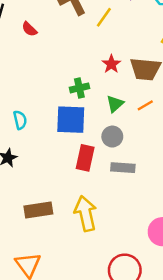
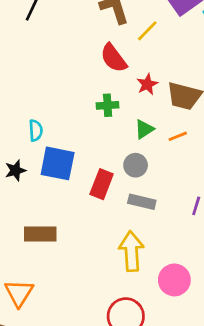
red semicircle: (29, 29) -> (114, 58), moved, size x1.6
blue square: (71, 120) -> (58, 163), moved
yellow arrow: (86, 213) -> (131, 251), moved

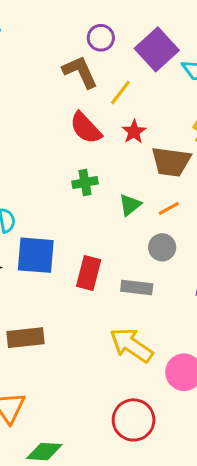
red star: (147, 84) -> (134, 132), moved
gray circle: (136, 165) -> (162, 247), moved
yellow arrow: (131, 251) -> (131, 345), turned -45

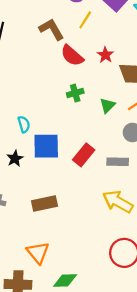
brown L-shape: (80, 72) -> (51, 29), moved
yellow line: (120, 93) -> (85, 20), moved
red rectangle: (89, 273) -> (84, 155), turned 30

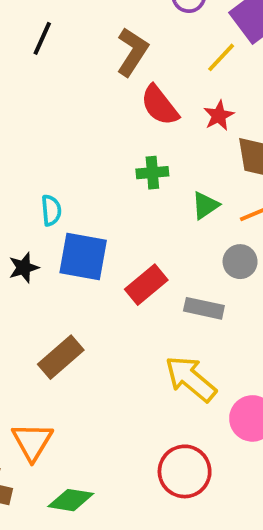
yellow line: (85, 20) -> (221, 57), moved
brown L-shape: (51, 29) -> (132, 52), turned 52
brown rectangle: (45, 203) -> (61, 357), turned -40

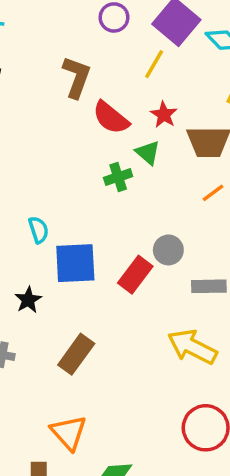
green triangle: (205, 205) -> (148, 153), moved, turned -32
gray circle: (240, 262) -> (168, 250), moved
black star: (24, 268) -> (28, 300), moved
gray rectangle: (204, 308) -> (209, 286), moved

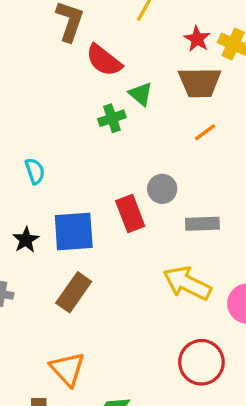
red star: (164, 115) -> (197, 39), moved
blue square: (75, 263) -> (74, 232), moved
red rectangle: (135, 275) -> (130, 214), turned -57

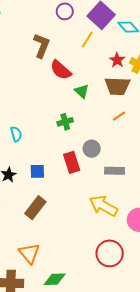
green cross: (112, 118) -> (65, 122), moved
blue square: (74, 232) -> (37, 171), size x0.6

